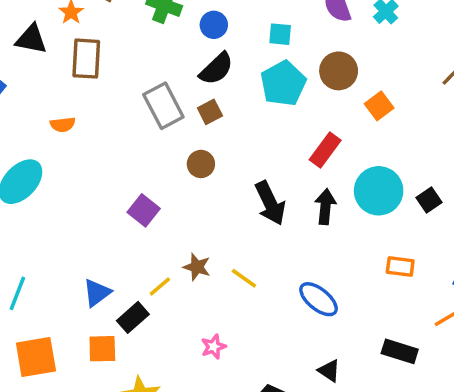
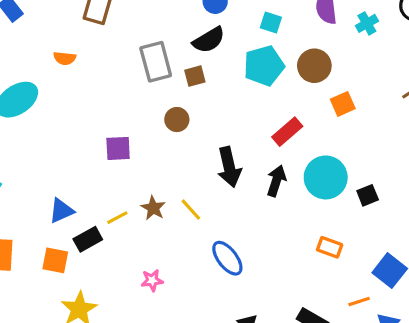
purple square: (144, 210) -> (118, 148), turned 36
yellow line: (244, 278) -> (191, 210), moved
blue ellipse: (319, 299) -> (227, 258), moved

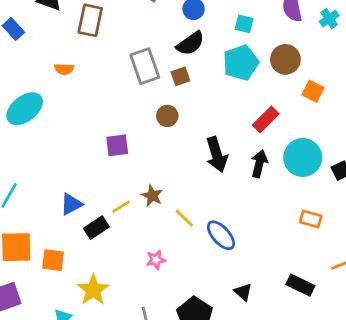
orange square: (343, 104) -> (313, 91), turned -35
yellow line: (191, 210) -> (184, 218), moved
orange square: (55, 260) -> (53, 260), moved

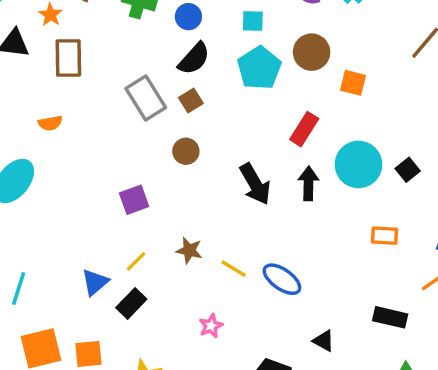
yellow line: (121, 207) -> (136, 261), moved

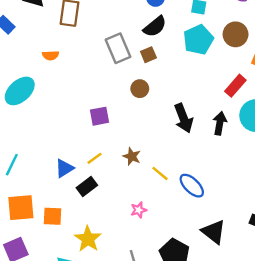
red rectangle: (304, 129) -> (235, 86), moved
black triangle: (324, 341) -> (214, 232), size x1.6

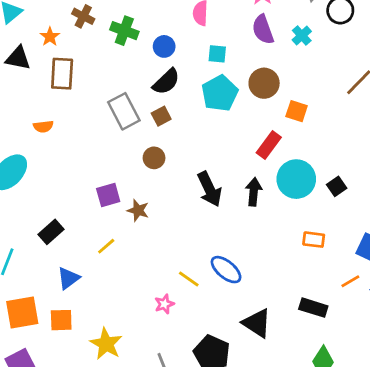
brown star: (132, 156) -> (138, 210), moved
blue triangle: (64, 168) -> (68, 278), moved
yellow line: (160, 173) -> (189, 279), moved
black rectangle: (87, 186) -> (51, 232), moved

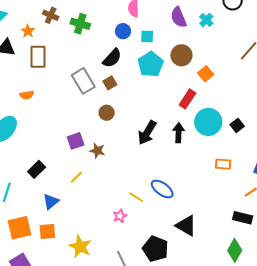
blue circle: (164, 46) -> (123, 31), moved
orange square: (297, 111) -> (206, 74), turned 35
black arrow: (210, 189) -> (147, 133), turned 60
black rectangle: (313, 308) -> (243, 218), moved

